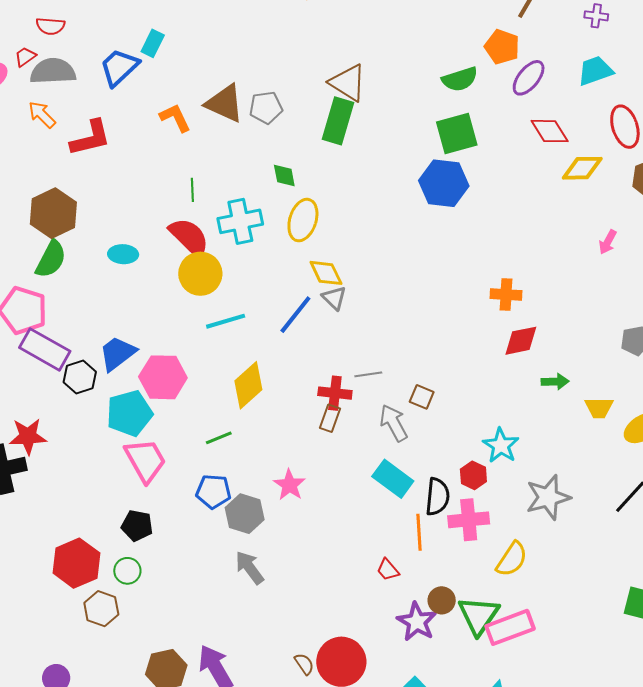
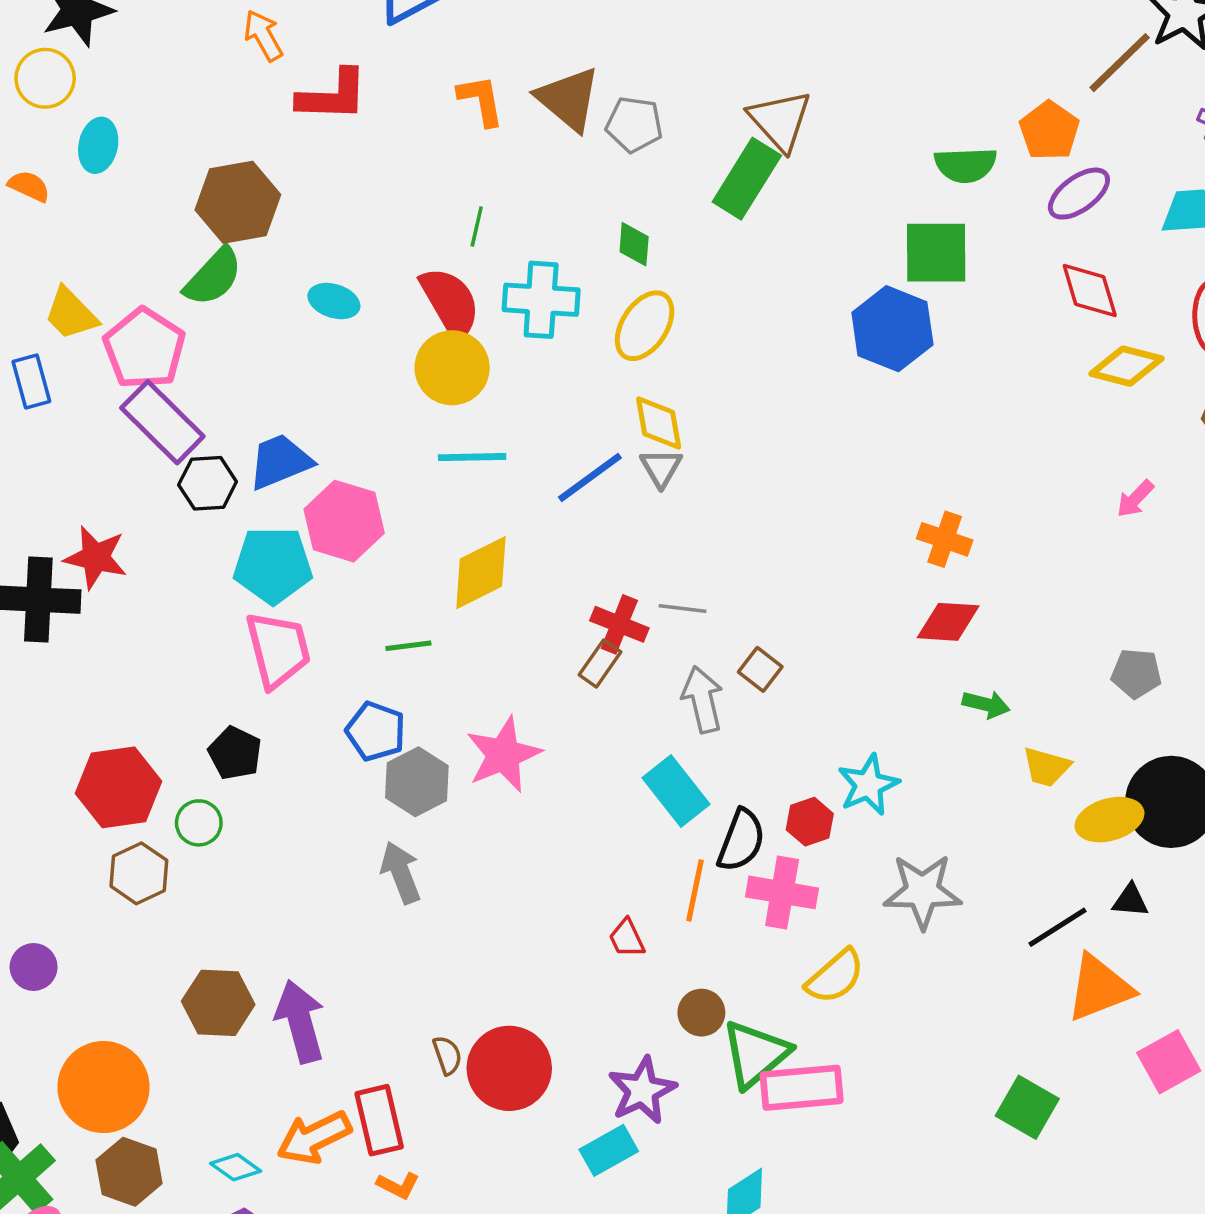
pink star: (289, 485) -> (503, 755), size x1.4
purple star: (417, 622) -> (642, 1090), moved

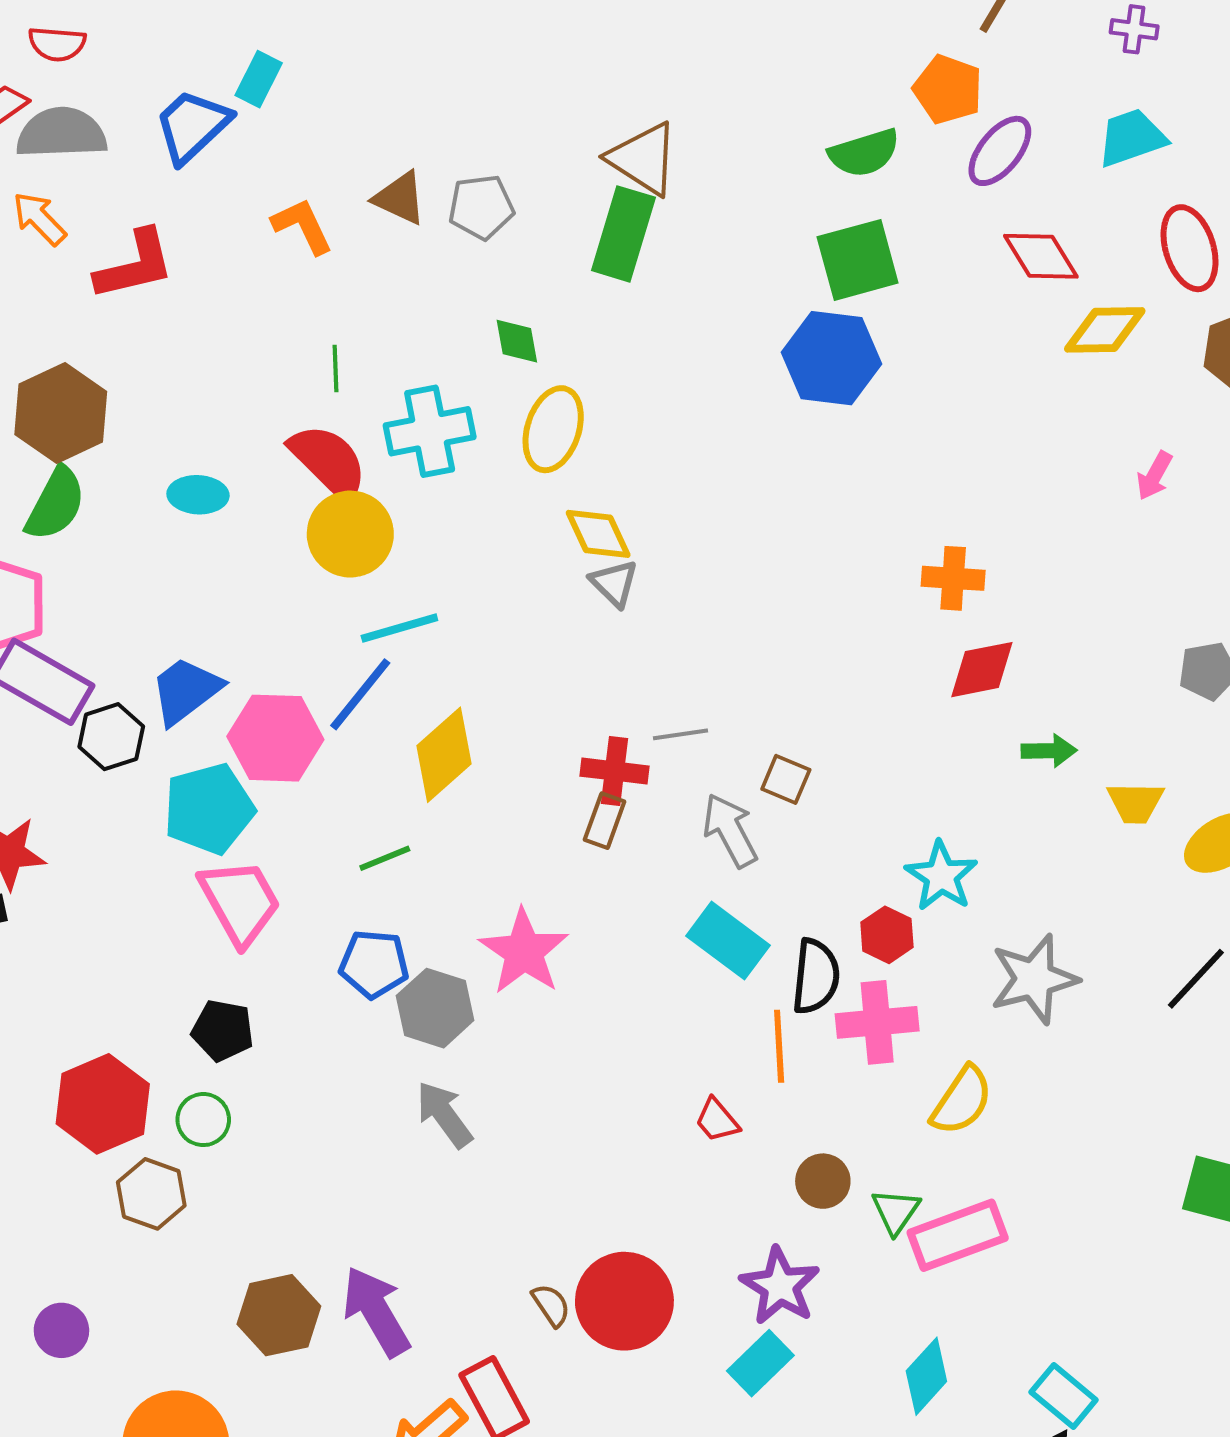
brown triangle: (568, 99) -> (400, 198), size x0.7
blue line: (590, 478) -> (360, 694), moved
green triangle: (755, 1054) -> (896, 1211), size x0.6

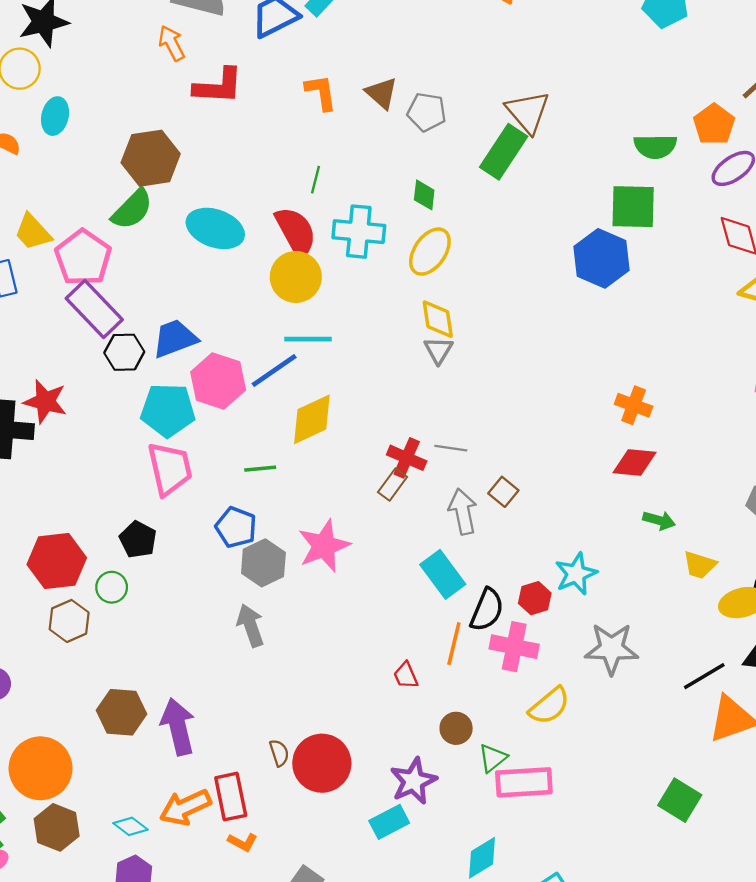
cyan ellipse: (198, 495) -> (215, 228), size x1.6

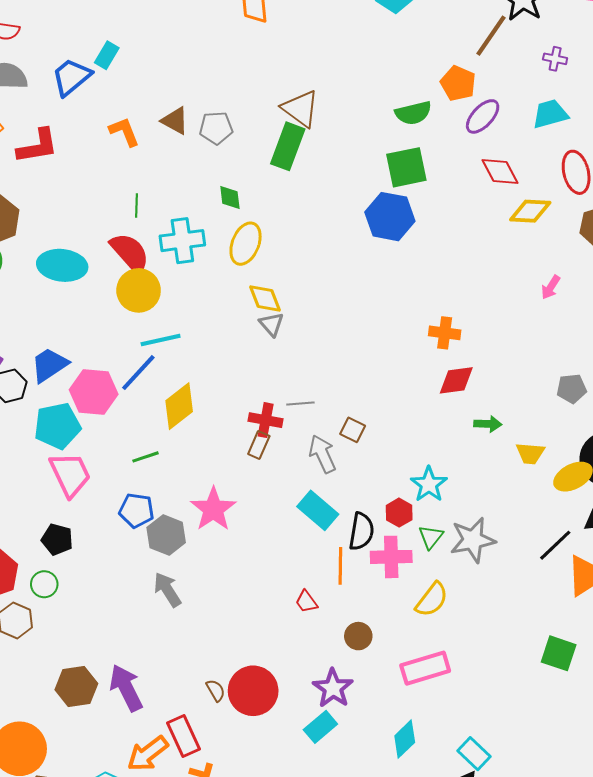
green triangle: (493, 758) -> (431, 537), moved

